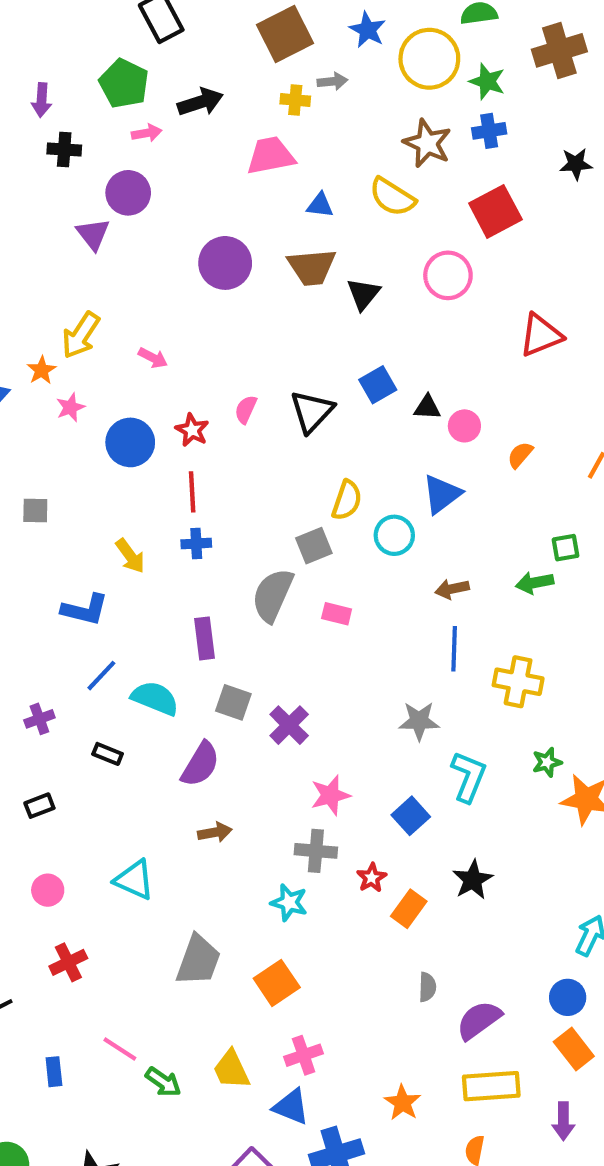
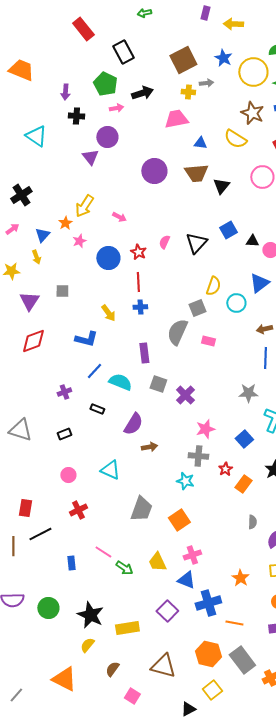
purple semicircle: (200, 764) -> (133, 424), moved

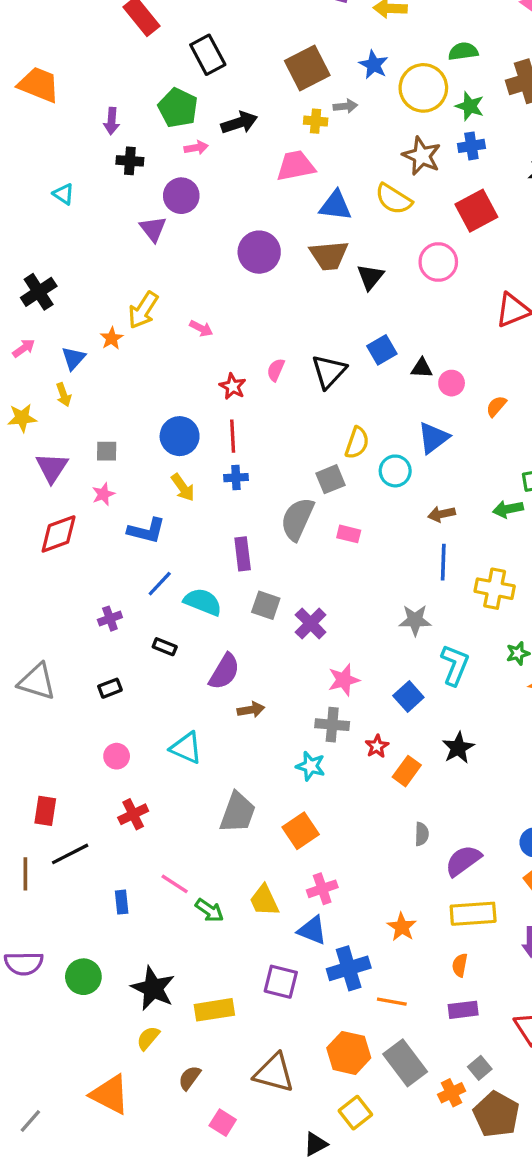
cyan triangle: (36, 136) -> (64, 194), size x0.6
blue triangle: (200, 143) -> (335, 206), size x1.5
pink star: (79, 241) -> (103, 494), moved
blue circle: (108, 258) -> (180, 436), moved
purple square: (167, 611) -> (281, 982), turned -30

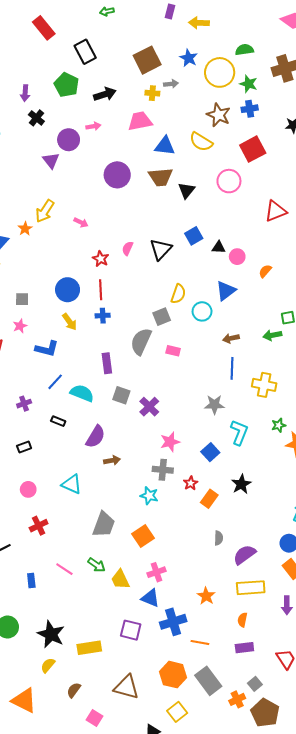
pink arrow: (196, 148) -> (93, 126), moved
black cross: (130, 161) -> (36, 118), turned 35
green arrow: (209, 910) -> (96, 565), moved

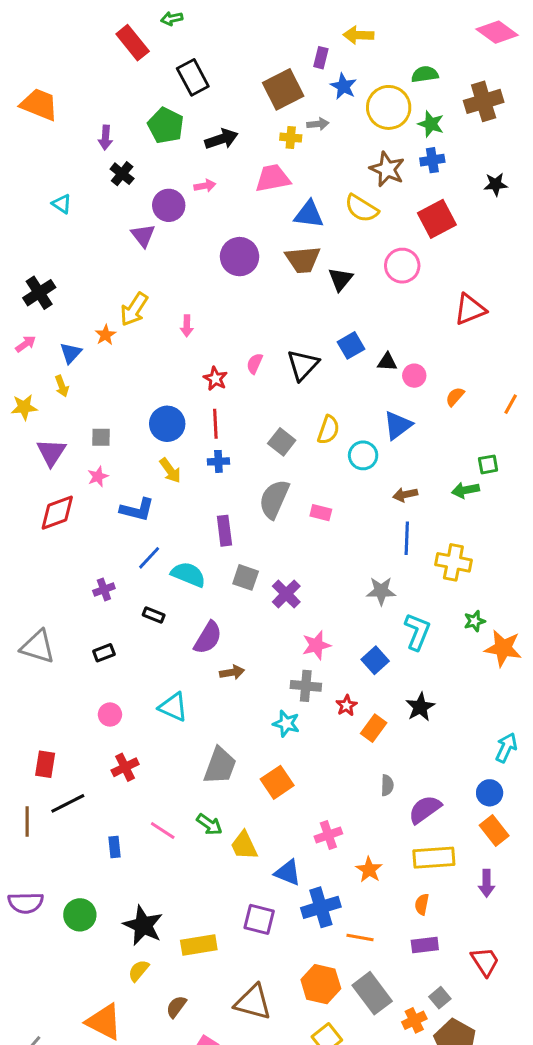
green arrow: (107, 11) -> (172, 19), moved
purple rectangle: (170, 11) -> (321, 58), moved
pink arrow: (81, 222) -> (187, 326), turned 64
gray square: (162, 317) -> (282, 442), moved, turned -30
pink cross: (157, 572) -> (328, 835), moved

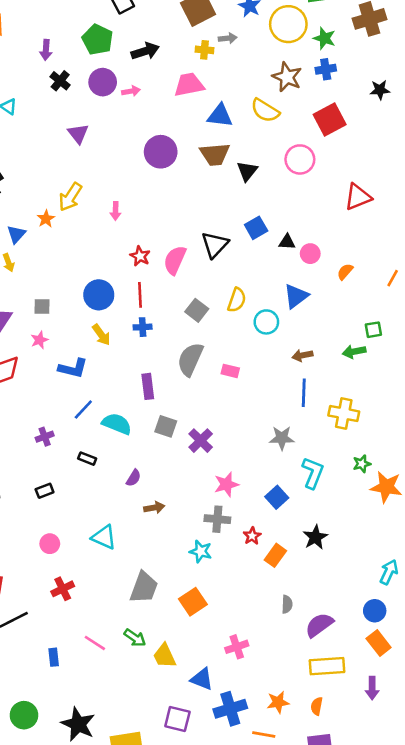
purple circle: (169, 205) -> (103, 82), moved
pink semicircle: (255, 364) -> (175, 260), moved, size x1.6
purple semicircle: (208, 638) -> (134, 478), size x0.6
orange star: (369, 870) -> (278, 702), moved, turned 30

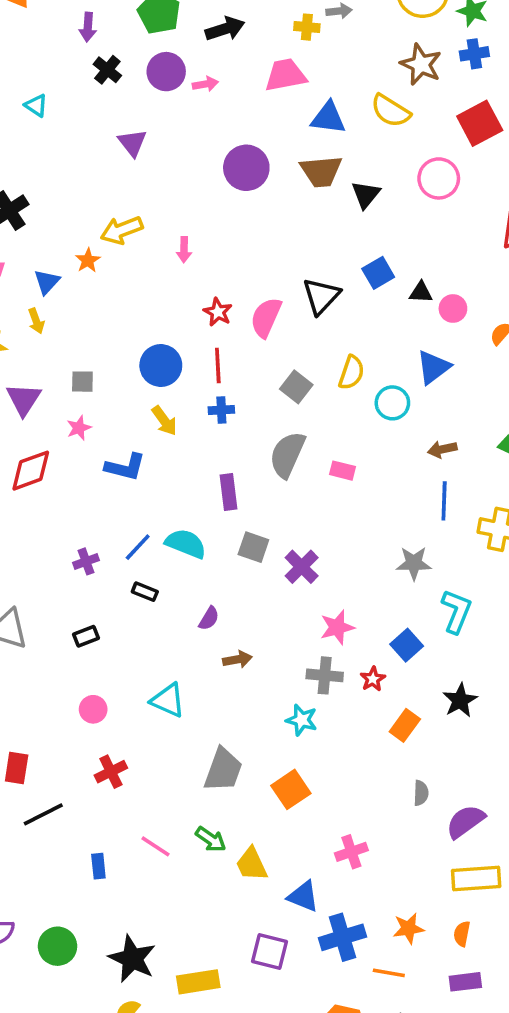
yellow arrow: (70, 197) -> (122, 230), turned 36
blue line: (83, 410) -> (138, 547), moved
red star: (252, 536) -> (373, 679), moved

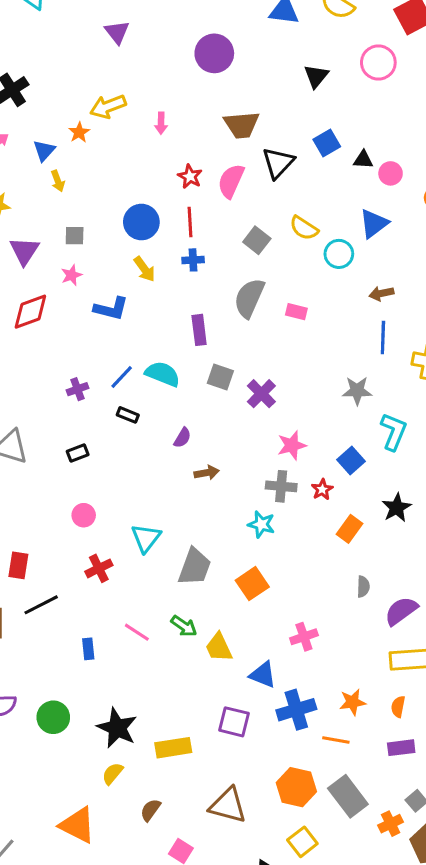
brown trapezoid: (321, 171) -> (242, 125), moved
yellow arrow: (36, 321) -> (58, 181), moved
yellow semicircle: (351, 373) -> (304, 228), turned 104
cyan triangle: (168, 700) -> (146, 538), moved, turned 44

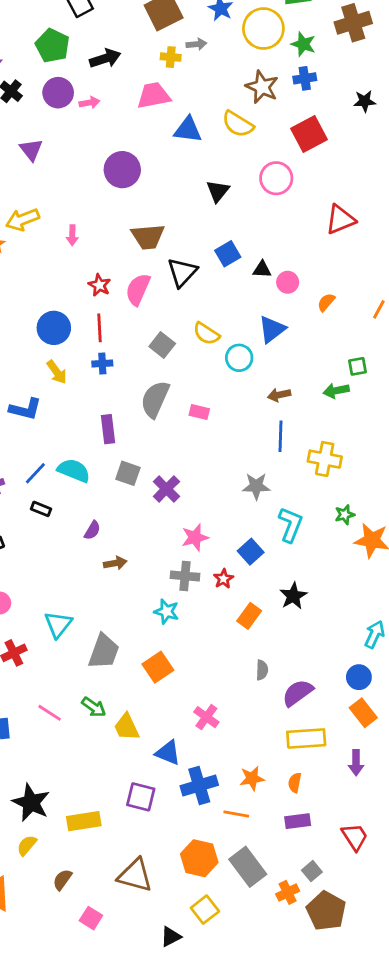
pink cross: (304, 637) -> (206, 717), turned -35

